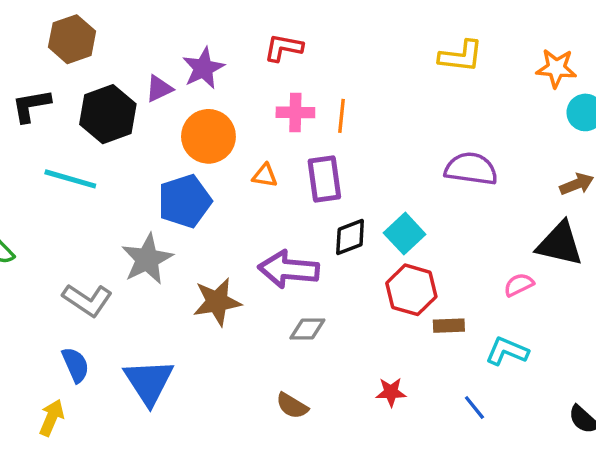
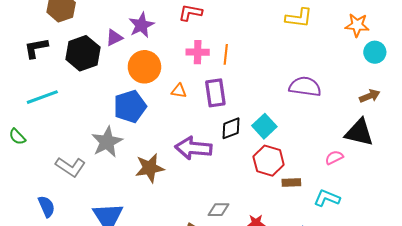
cyan line: (70, 179) -> (42, 97), moved, turned -36
gray diamond: (307, 329) -> (218, 210), moved
blue semicircle: (75, 365) -> (46, 206), moved

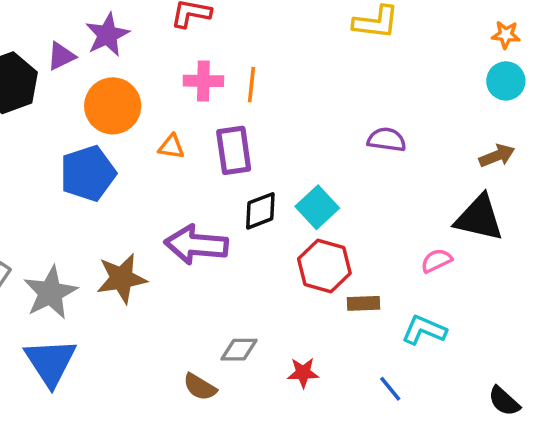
orange star: (357, 25) -> (506, 35), moved, size x0.7
purple semicircle: (305, 87) -> (387, 140), size x0.7
gray star: (107, 142) -> (50, 293), moved

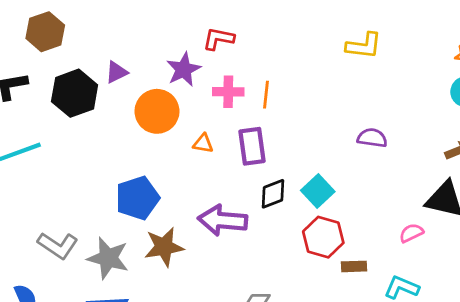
purple star: (107, 35) -> (184, 69), moved
blue pentagon: (88, 173) -> (137, 198), moved
gray star: (50, 293) -> (108, 258), turned -30

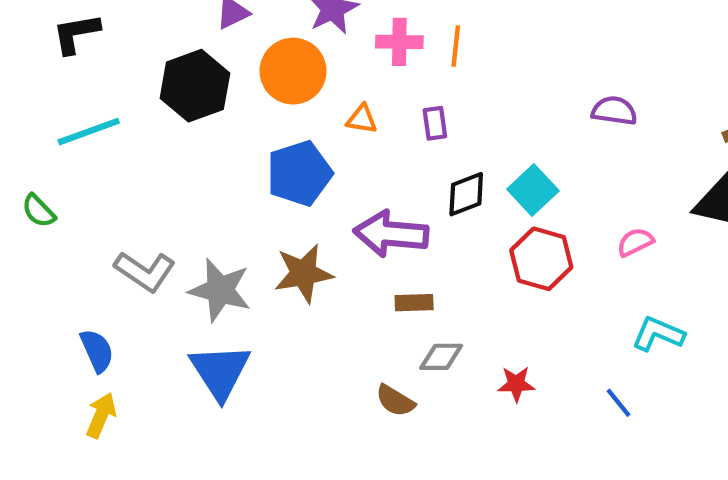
black hexagon: (75, 93) -> (195, 86), moved
purple rectangle: (252, 146) -> (435, 123), size x0.6
blue pentagon: (137, 198) -> (299, 173), moved
pink semicircle: (411, 233) -> (635, 242), moved
brown rectangle: (354, 266) -> (414, 303), moved

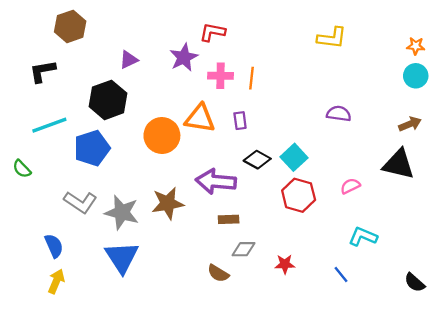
orange circle: (293, 71) -> (162, 136), moved
orange triangle: (362, 119) -> (200, 118), size x1.8
blue pentagon: (299, 173) -> (92, 148), moved
black diamond: (466, 194) -> (257, 160), turned 50

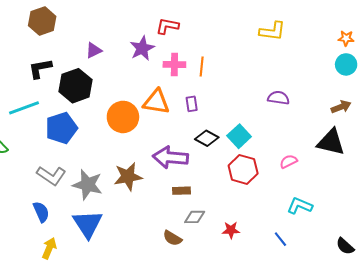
black L-shape: (42, 71) -> (40, 69), moved
blue semicircle: (54, 246) -> (41, 212), moved
yellow arrow: (56, 281) -> (49, 248), moved

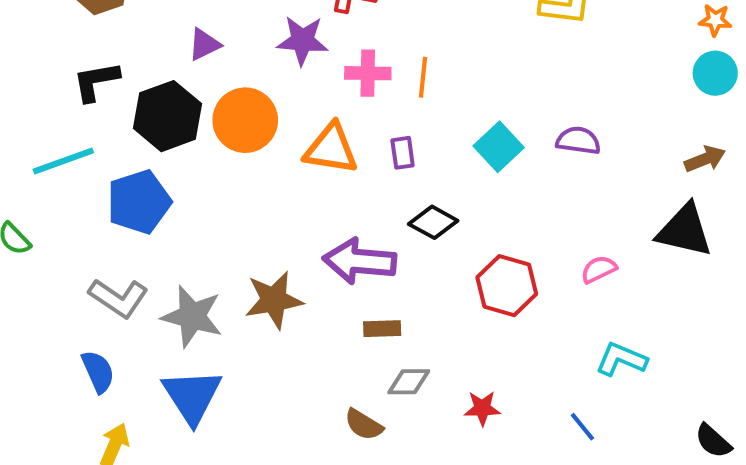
purple star: (142, 48) -> (302, 40), turned 30
orange circle: (123, 117) -> (245, 120), moved
cyan square: (239, 136) -> (499, 147), moved

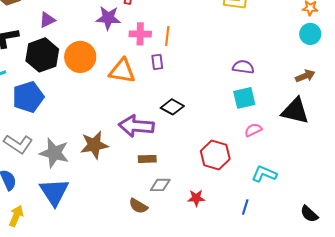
purple triangle: (204, 45) -> (47, 20), moved
cyan square: (499, 147) -> (244, 98), moved, turned 30
purple rectangle: (403, 153) -> (157, 62), moved
red hexagon: (507, 286) -> (215, 155), moved
blue line: (582, 427) -> (245, 207), turned 56

